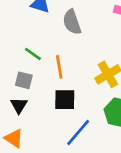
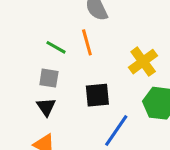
orange line: (59, 67) -> (87, 42), moved

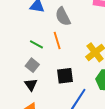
gray square: (49, 78) -> (32, 65), turned 32

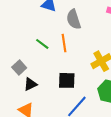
gray square: (32, 65) -> (19, 68), moved
black triangle: (31, 85) -> (30, 84), turned 32

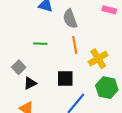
orange line: (64, 43) -> (75, 45), moved
green line: (42, 44) -> (40, 44), turned -32

